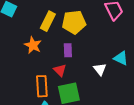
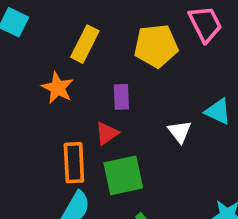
yellow pentagon: (74, 22) -> (156, 46), moved
red triangle: (60, 70) -> (107, 133), turned 40

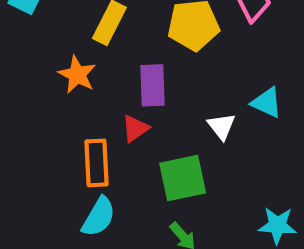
purple rectangle: (121, 97) -> (152, 85), size x1.4
green square: (123, 175) -> (183, 178), moved

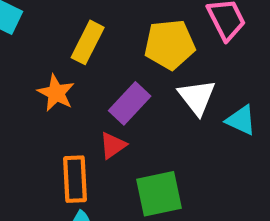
purple rectangle: (152, 85) -> (130, 103), turned 45
white triangle: (221, 126) -> (197, 97), moved, size x1.4

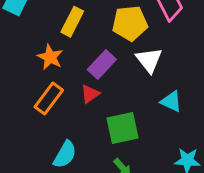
cyan triangle: (241, 120) -> (171, 101), moved
orange rectangle: (75, 179) -> (49, 98), moved, turned 40

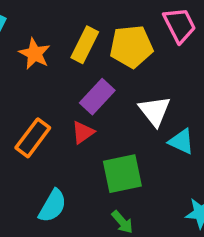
yellow rectangle: (72, 22) -> (85, 45), moved
orange star: (50, 57) -> (35, 54), moved
white triangle: (149, 60) -> (155, 111), moved

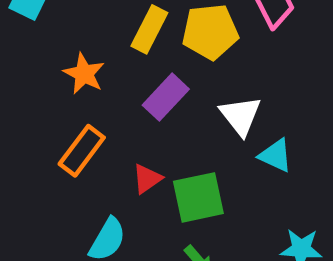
orange star: (35, 54) -> (84, 74), moved
red triangle: (83, 132) -> (147, 179), moved

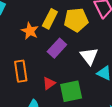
orange star: (84, 74) -> (30, 31), moved
orange rectangle: (82, 151) -> (21, 71), turned -45

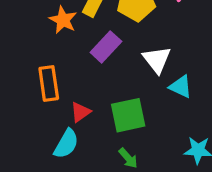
red triangle: (49, 83) -> (81, 112), moved

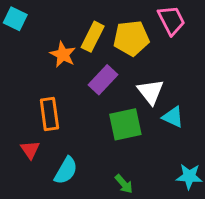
red triangle: (81, 112) -> (30, 150), moved, turned -30
green square: (128, 115) -> (125, 124), moved

